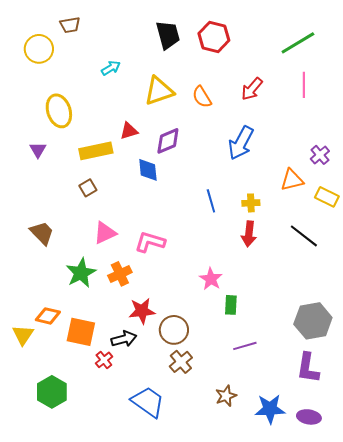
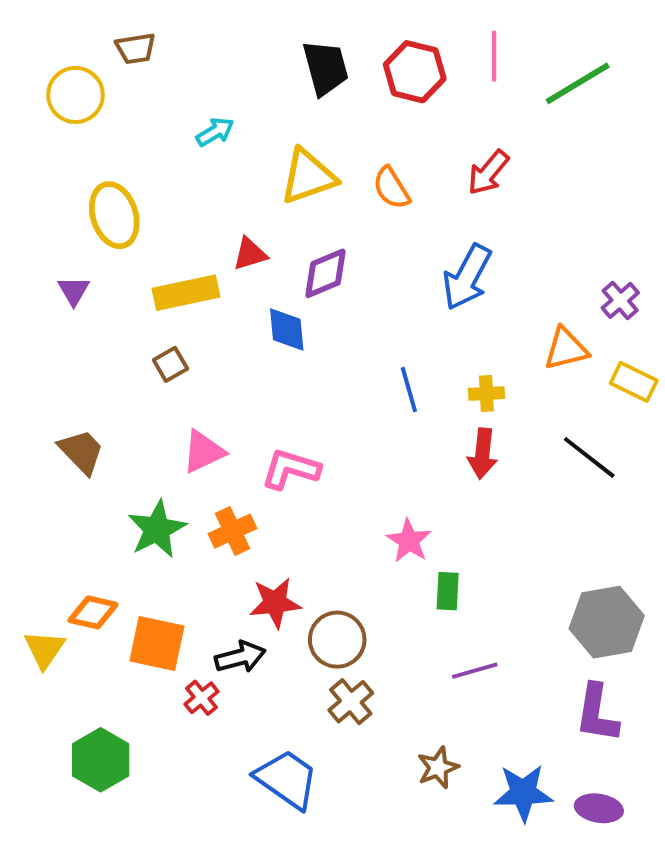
pink line: (304, 85) -> (494, 56), moved

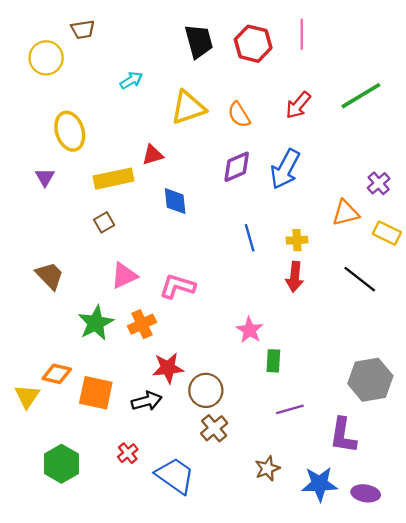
green line: (578, 83) -> (361, 96), moved
purple diamond: (326, 273) -> (237, 167), moved
red cross: (201, 698) -> (128, 453), moved
purple L-shape: (597, 713) -> (343, 435), moved

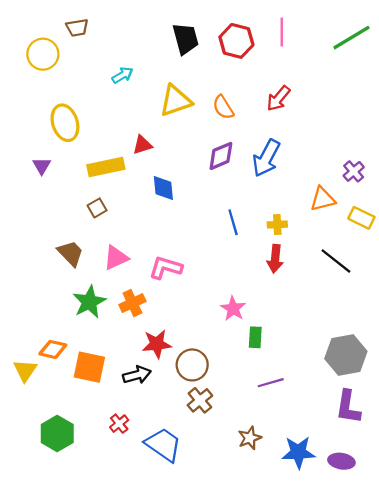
green line: (361, 96) -> (351, 38), moved
brown trapezoid: (50, 276) -> (71, 253), moved
purple L-shape: (343, 435) -> (348, 407), moved

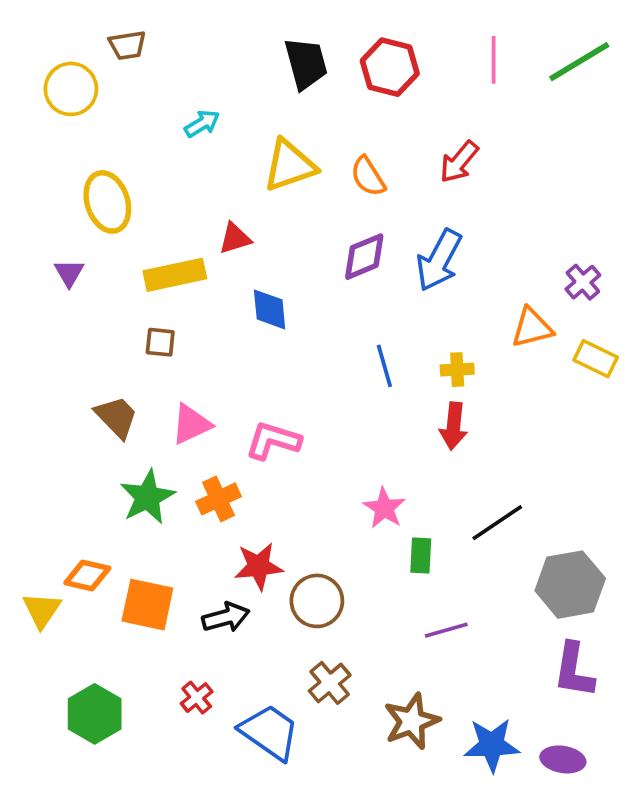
pink line: (282, 32) -> (494, 60), moved
brown square: (97, 208) -> (160, 342), turned 36
black line: (336, 261) -> (497, 523), moved, turned -72
brown cross: (200, 400) -> (330, 683), moved
brown star: (250, 438) -> (412, 721), size x1.4

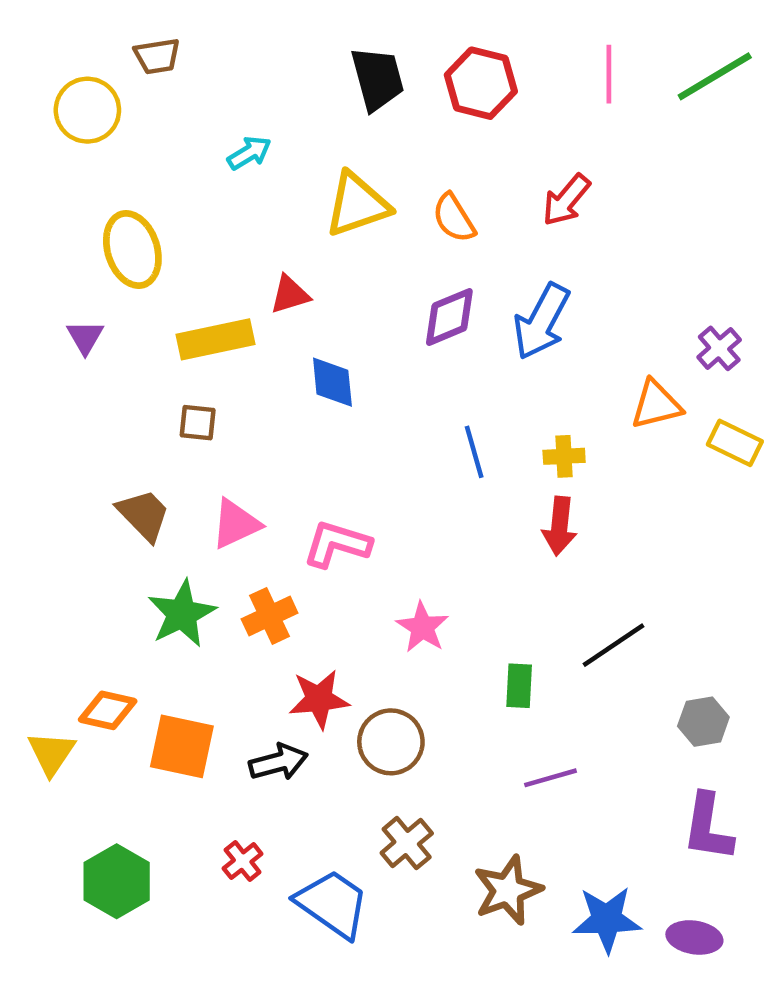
pink star: (384, 508) -> (422, 627), moved
gray hexagon: (570, 585) -> (703, 722), size x0.6

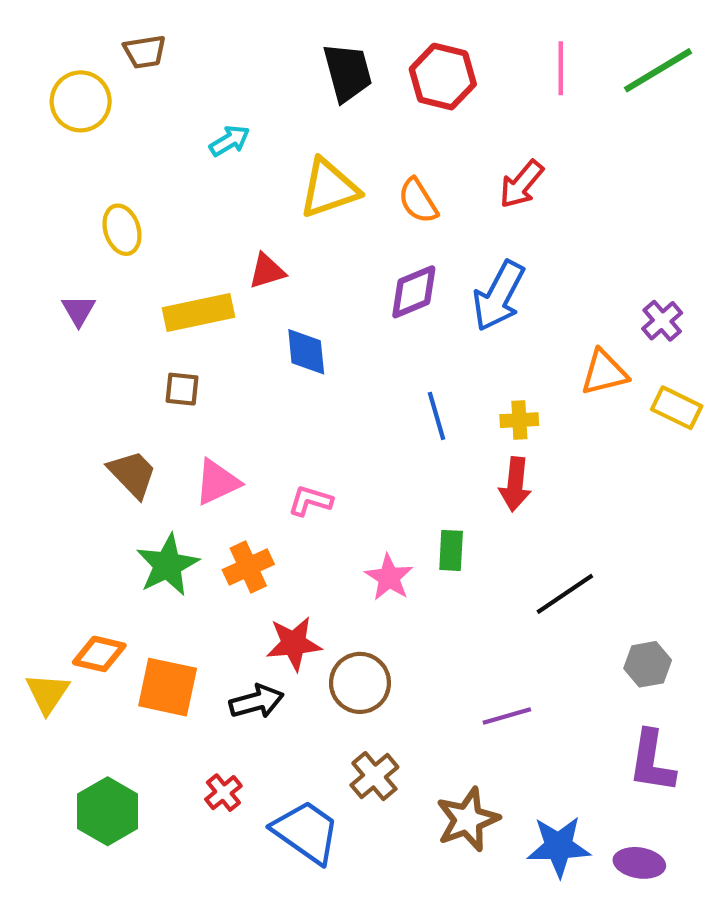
yellow ellipse: (132, 250) -> (122, 230), size x0.7
pink L-shape: (337, 544) -> (310, 501), size x0.7
green rectangle: (519, 686) -> (451, 550), moved

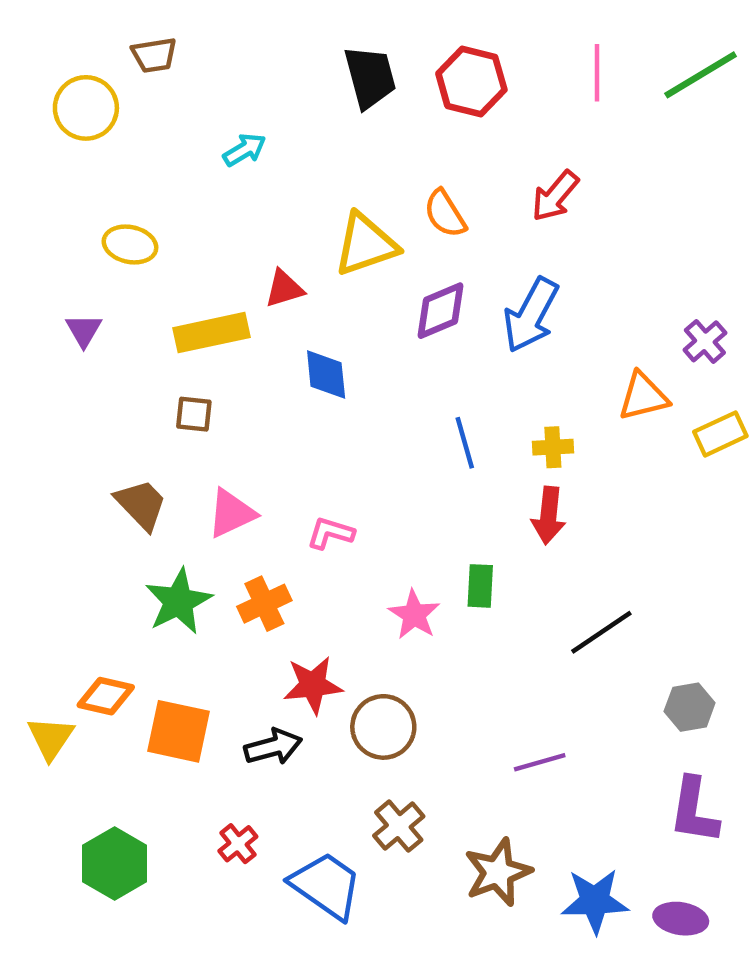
yellow triangle: (329, 188) -> (366, 245), moved
yellow ellipse: (122, 230) -> (130, 245), turned -60
yellow rectangle: (677, 408) -> (720, 434), turned -51

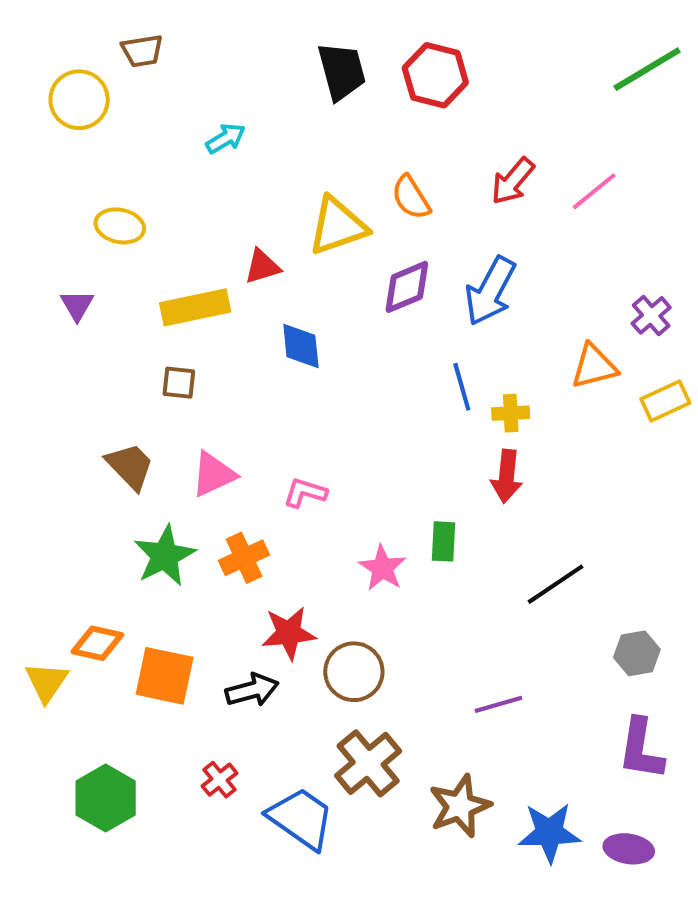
pink line: (597, 73) -> (594, 191), moved, turned 51
blue line: (465, 443) -> (462, 387), moved
brown cross: (399, 826) -> (368, 763), size x1.4

